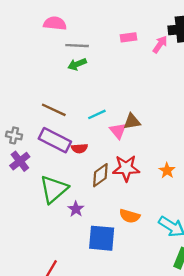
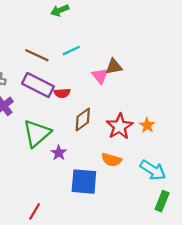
cyan line: (97, 114) -> (71, 51), moved
red star: (126, 168) -> (120, 126), moved, turned -30
orange star: (167, 170) -> (147, 125), moved

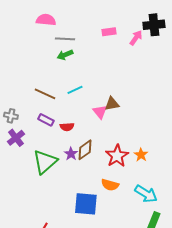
purple rectangle: (38, 85) -> (46, 120), size x0.6
purple star: (59, 153) -> (71, 154), moved

